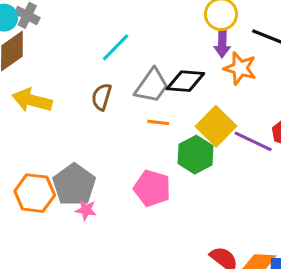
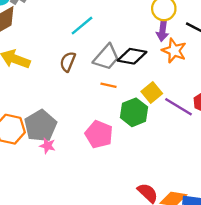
yellow square: (216, 126) -> (152, 93), size x0.7

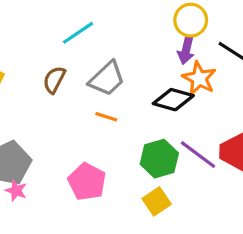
black diamond: (132, 56) -> (173, 100), moved
yellow square: (152, 93) -> (157, 201), moved
green hexagon: (134, 112) -> (159, 159), moved

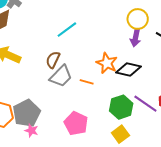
orange star: (199, 78) -> (107, 63), moved
gray trapezoid: (107, 79) -> (61, 76), moved

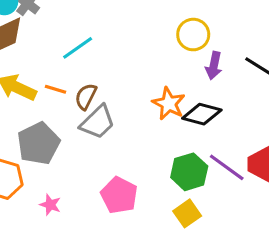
yellow circle: (138, 19) -> (193, 35), moved
cyan line: (67, 30) -> (78, 48), moved
orange line: (87, 82) -> (56, 89), moved
gray pentagon: (27, 113) -> (38, 143), moved

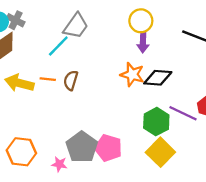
purple arrow: (214, 66) -> (143, 42), moved
gray trapezoid: (98, 122) -> (76, 26), moved
gray pentagon: (38, 143) -> (82, 147), moved
yellow square: (187, 213) -> (160, 152), size x1.4

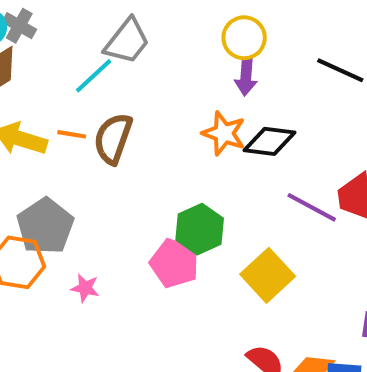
brown semicircle: (71, 80) -> (113, 139), size x1.4
green hexagon: (156, 122) -> (200, 229), moved
gray pentagon: (82, 147) -> (45, 226), moved

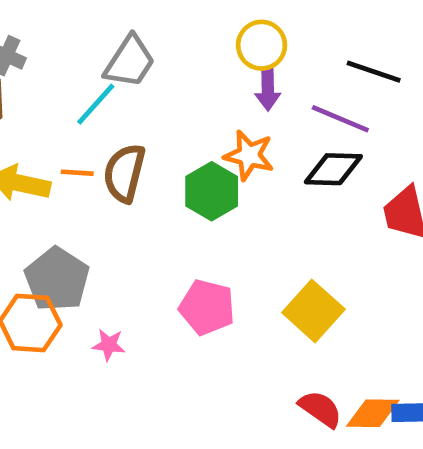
black diamond: (270, 141) -> (333, 169), moved
purple line: (312, 207) -> (340, 119), moved
green hexagon: (200, 229) -> (212, 191), moved

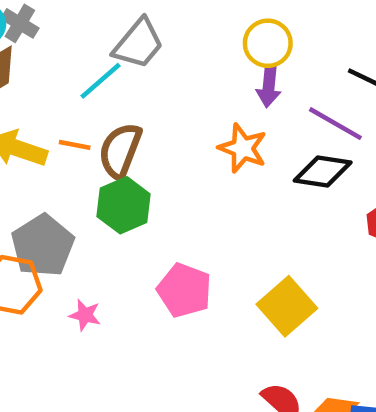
green hexagon: (212, 191) -> (124, 205), moved

